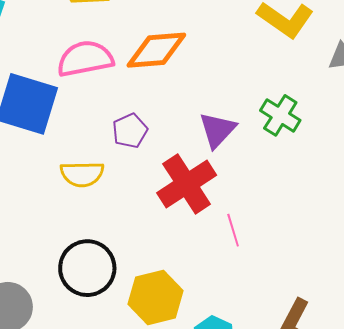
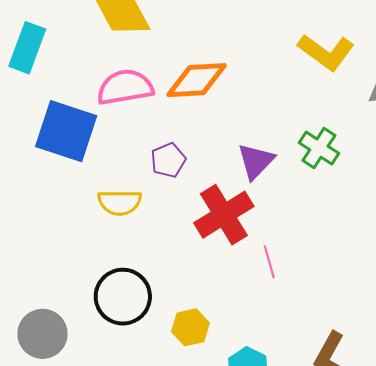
yellow hexagon: (156, 297) -> (190, 327), size x0.7

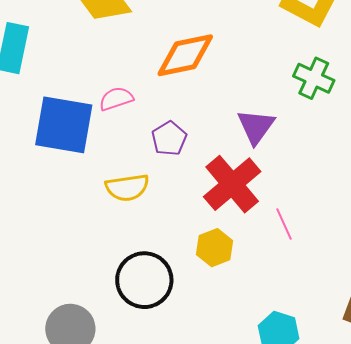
pink semicircle: (125, 87) -> (116, 99), moved, size x0.6
green cross: (319, 148) -> (314, 78), moved
yellow hexagon: (190, 327) -> (215, 248), moved

